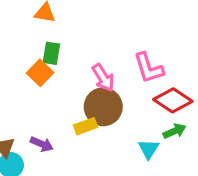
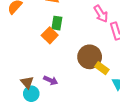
pink arrow: (103, 78) -> (101, 14), moved
yellow rectangle: (85, 126) -> (102, 68), moved, turned 56

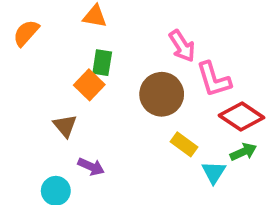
brown circle: (90, 57) -> (162, 94), moved
brown triangle: (27, 82) -> (65, 126), moved

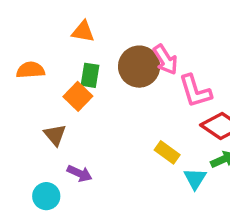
orange semicircle: (26, 33) -> (30, 70), moved, turned 44
brown circle: (162, 94) -> (139, 67), moved

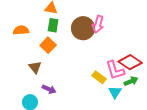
pink arrow: (165, 60) -> (98, 24), turned 48
green rectangle: (90, 75) -> (53, 25), moved
pink L-shape: (195, 91) -> (115, 70), moved

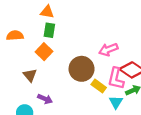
pink arrow: (98, 24) -> (108, 49), moved, turned 54
brown circle: (83, 28) -> (82, 69), moved
pink L-shape: (115, 70) -> (116, 78), turned 30

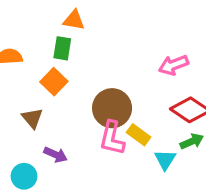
orange triangle: (47, 12) -> (74, 20), moved
pink arrow: (108, 49) -> (173, 65), moved
pink L-shape: (116, 78) -> (112, 138), moved

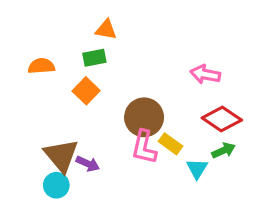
green rectangle: (62, 48) -> (94, 58), turned 70
pink arrow: (173, 65) -> (205, 74), turned 32
brown triangle: (32, 118) -> (61, 155), moved, size x1.6

